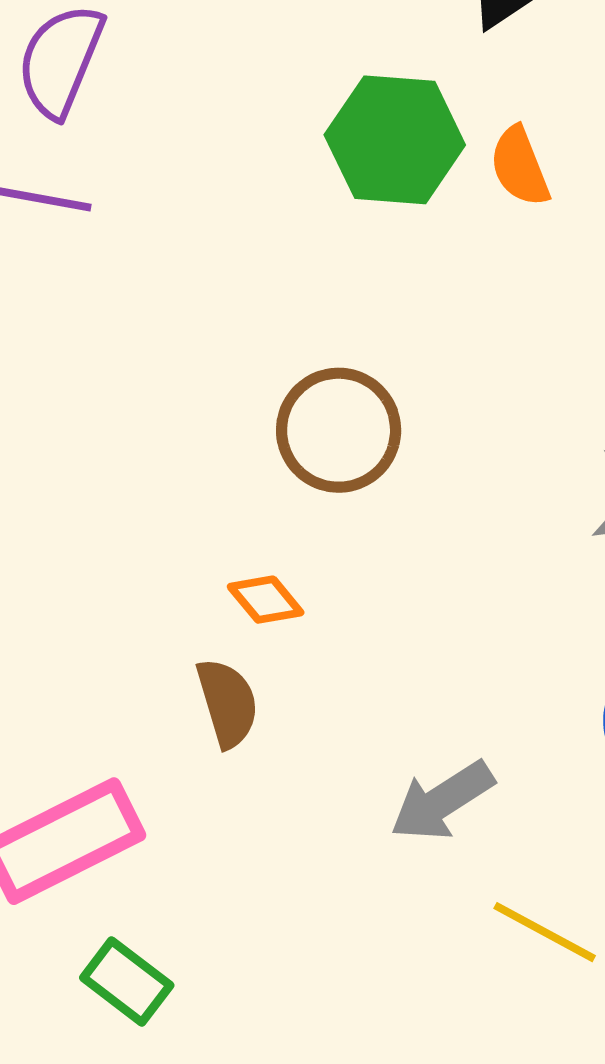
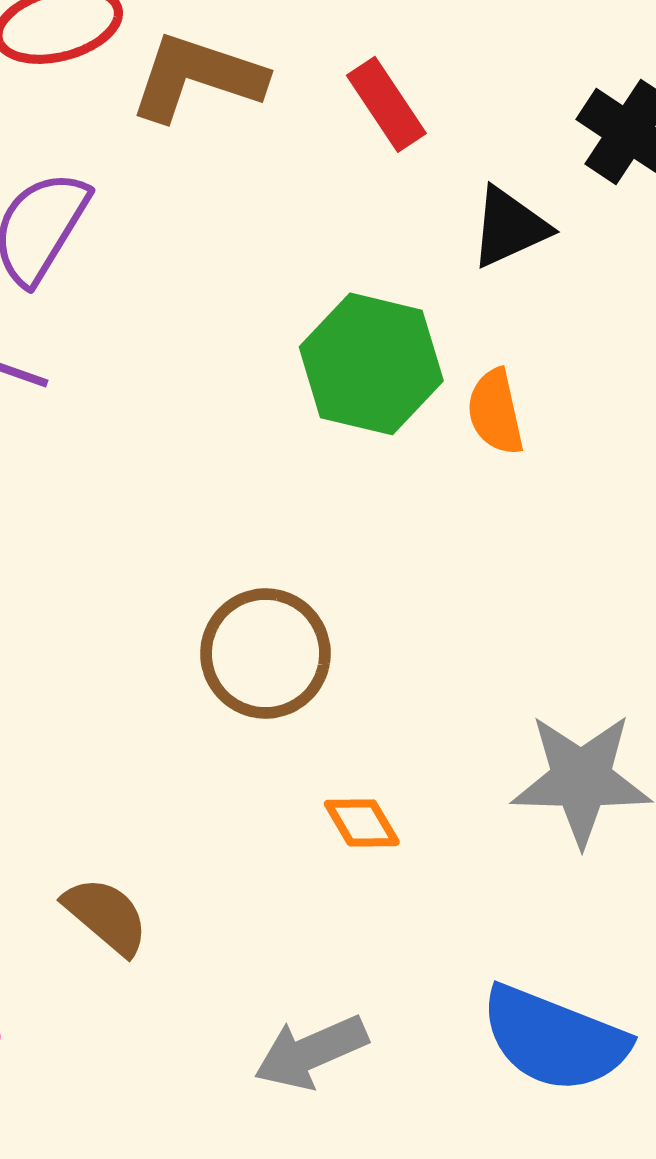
orange diamond: (266, 600) -> (362, 823), moved
brown semicircle: (227, 703) -> (106, 916), turned -42

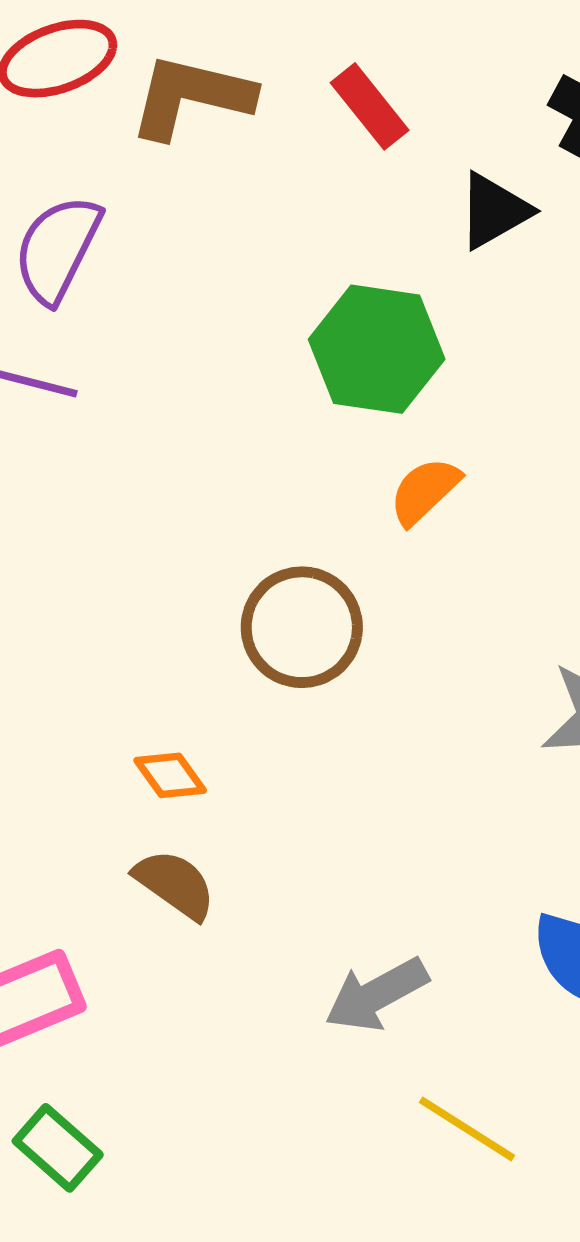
orange semicircle: (495, 412) -> (425, 491), moved, turned 64
orange diamond: (362, 823) -> (170, 775), moved

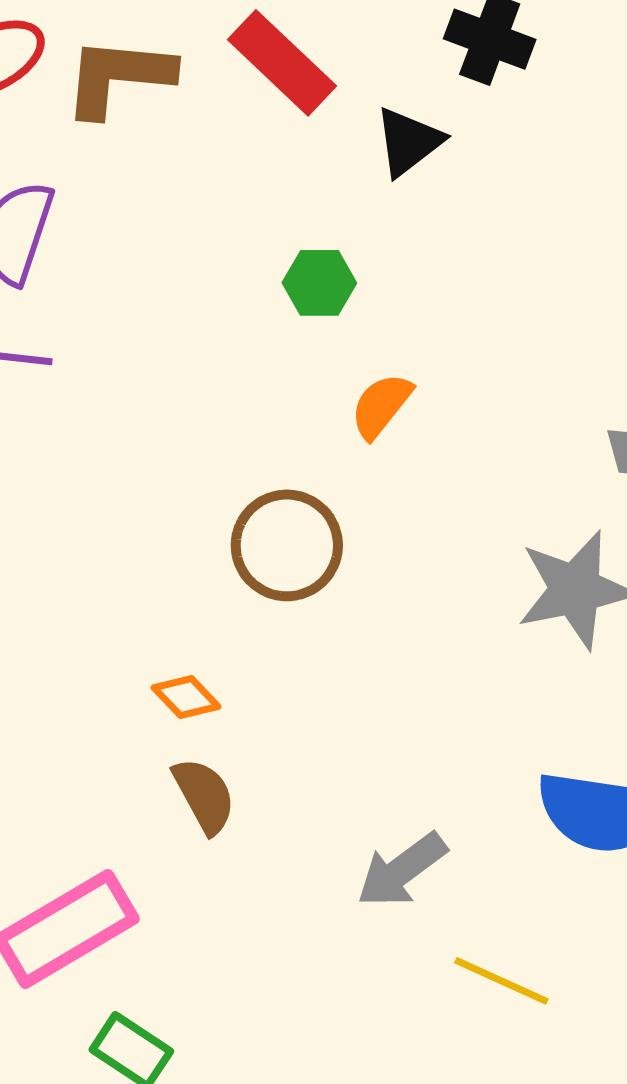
red rectangle: (370, 106) -> (282, 63), size x1.4
green hexagon: (377, 349) -> (319, 283), size x0.6
brown semicircle: (175, 884) -> (204, 796), turned 34

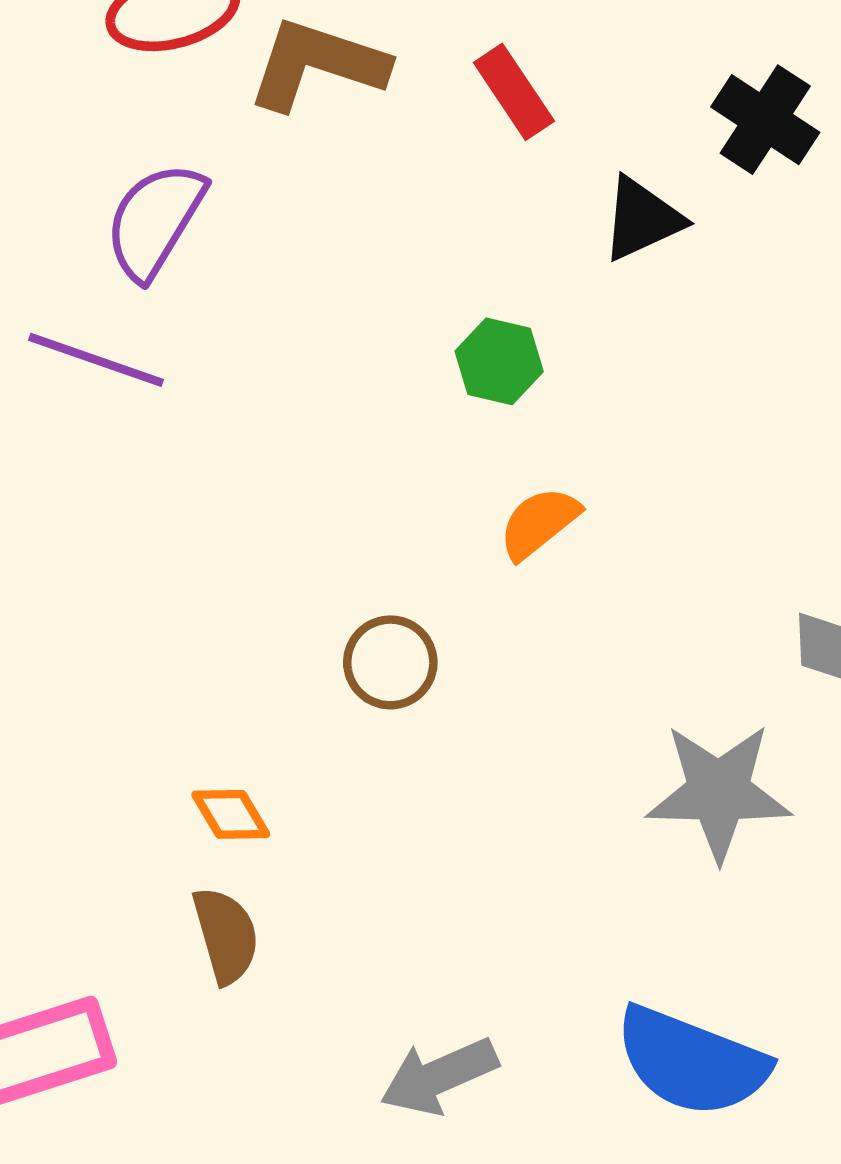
red rectangle: (282, 63) -> (514, 92), size x0.7
brown circle: (287, 545) -> (390, 662), size x0.7

